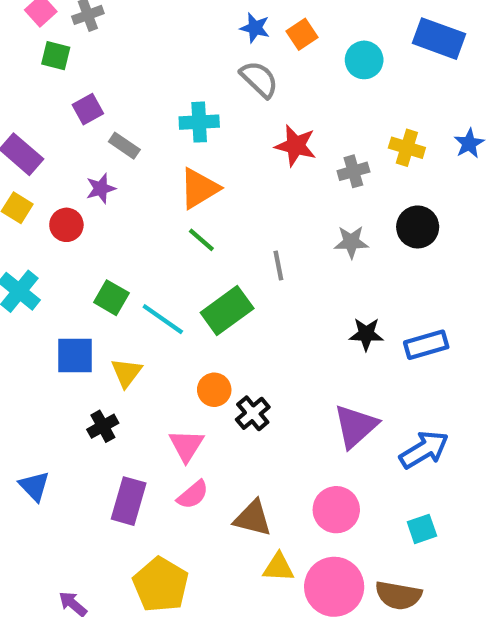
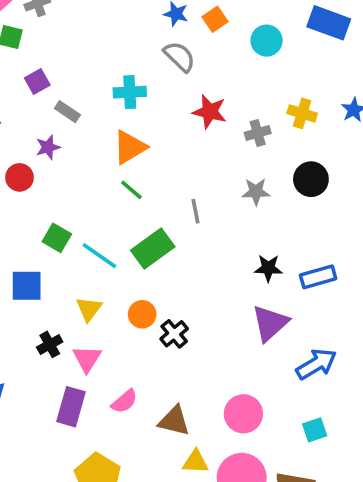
yellow triangle: (126, 373) -> (89, 309), moved
purple triangle: (356, 426) -> (270, 323), moved
pink triangle: (186, 445) -> (87, 359), moved

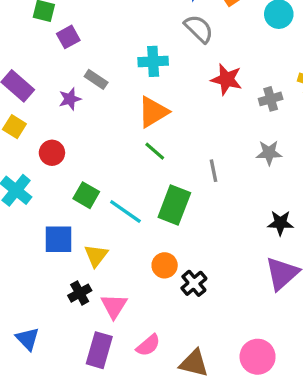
purple square: (37, 81) -> (68, 37), moved
purple star: (48, 147) -> (70, 99), moved
red circle: (19, 177) -> (52, 153), moved
green rectangle: (153, 249) -> (174, 205), turned -33
yellow triangle: (89, 309) -> (96, 256), moved

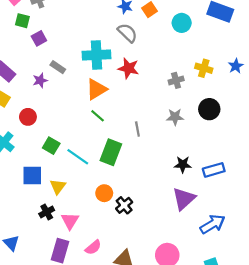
cyan cross: (153, 61) -> (96, 55), size x1.4
red star: (227, 79) -> (129, 68), moved

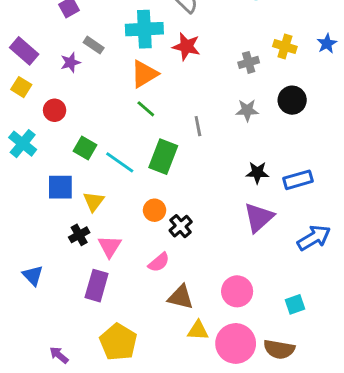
blue arrow: (213, 224) -> (314, 238), moved
pink semicircle: (93, 247) -> (159, 262), moved

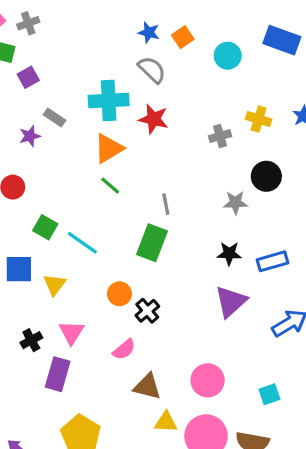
gray star: (247, 110) -> (235, 203), moved
green rectangle: (163, 157) -> (152, 243), moved
black cross: (79, 235) -> (31, 340), moved

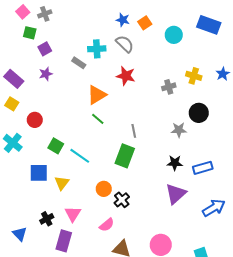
cyan cross: (109, 101) -> (97, 49), moved, size x0.7
gray rectangle: (55, 118) -> (79, 63), moved
purple star: (30, 136) -> (46, 74), moved

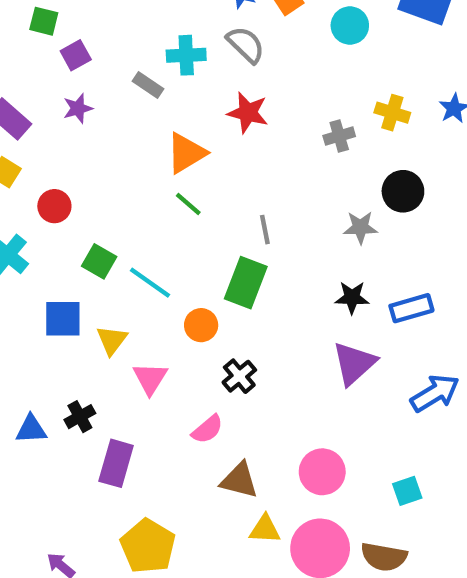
orange circle: (104, 189) -> (201, 325), moved
pink triangle: (73, 214) -> (150, 378), moved
blue triangle: (20, 234) -> (31, 429), moved, turned -49

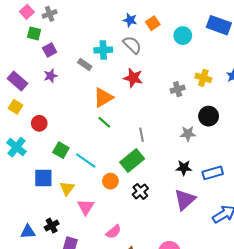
green rectangle: (246, 283) -> (132, 160), turned 30
black cross: (239, 376) -> (140, 191), moved

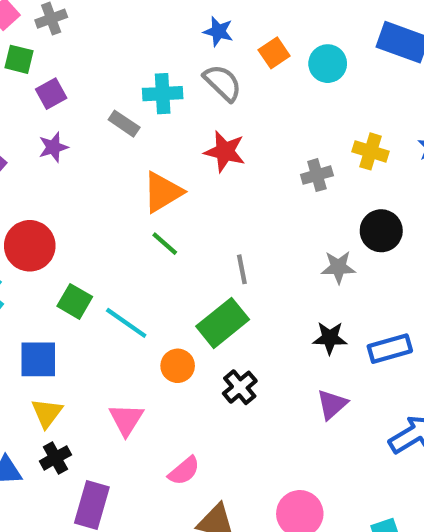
orange square: (153, 23) -> (274, 53), moved
red circle: (39, 123) -> (30, 246), size x1.5
yellow triangle: (67, 188) -> (47, 413), moved
purple triangle: (185, 200) -> (332, 404), size x0.7

